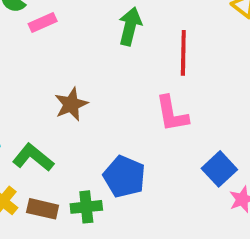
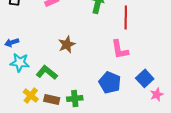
blue pentagon: (124, 177) -> (110, 82), moved

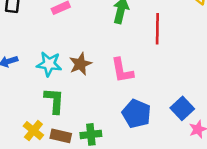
pink L-shape: (120, 49) -> (122, 71), moved
cyan star: (20, 62) -> (49, 64), moved
green L-shape: (47, 72) -> (54, 101), turned 55

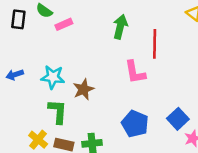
brown star: (80, 64) -> (83, 89), moved
pink L-shape: (122, 71) -> (135, 72), moved

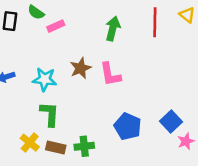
red line: (155, 44) -> (155, 22), moved
pink L-shape: (135, 72) -> (110, 74), moved
brown star: (83, 89) -> (81, 68), moved

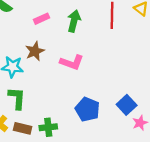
pink rectangle: (56, 26) -> (42, 19), moved
brown star: (81, 68) -> (35, 51), moved
pink L-shape: (110, 74) -> (72, 62), turned -60

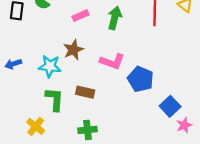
blue pentagon: (87, 109) -> (141, 79), moved
brown rectangle: (23, 128) -> (85, 92), moved

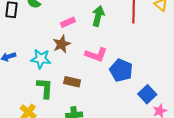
pink rectangle: (80, 16) -> (68, 22), moved

